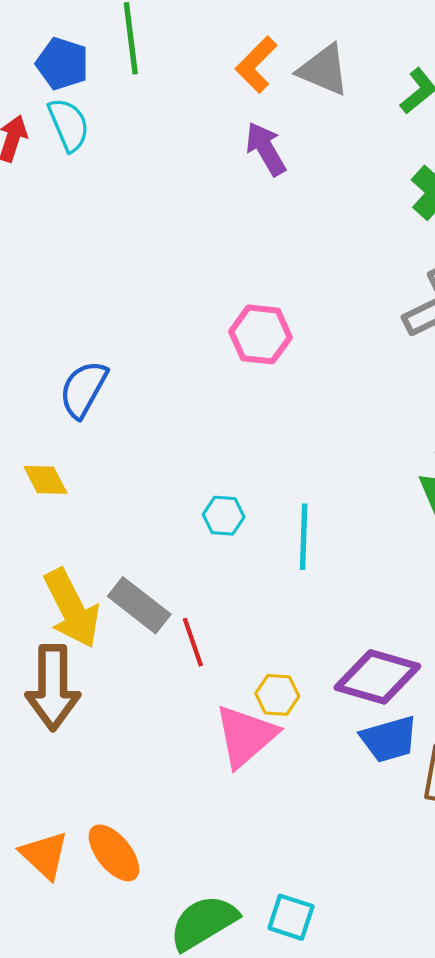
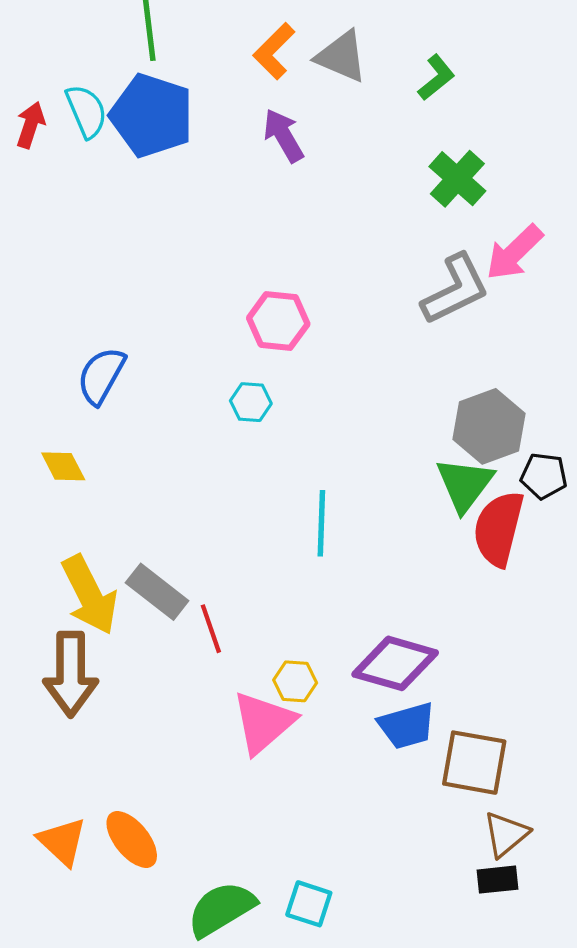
blue pentagon: (62, 64) -> (152, 115), moved, size x1.6
cyan hexagon: (224, 516) -> (251, 402), moved

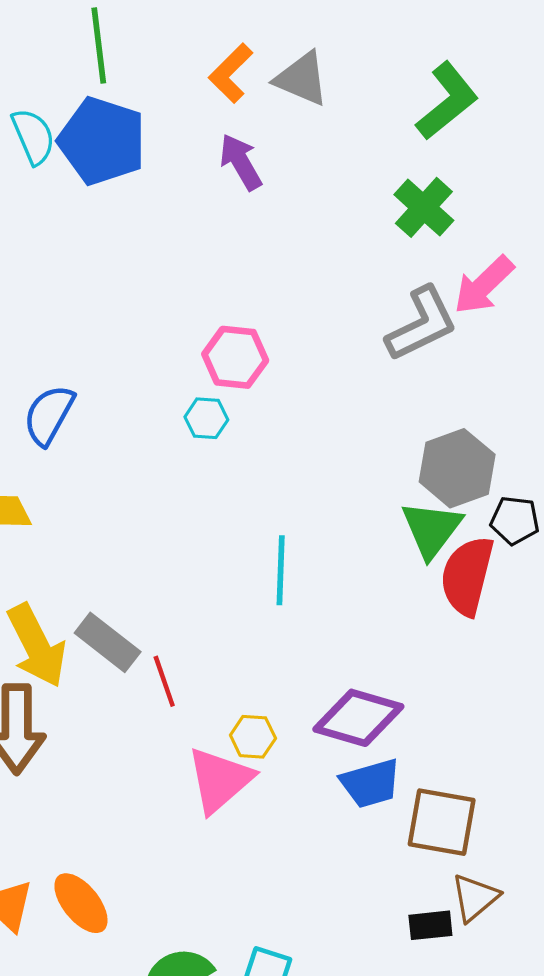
green L-shape: (436, 78) -> (447, 101), moved, size x1.6
cyan hexagon: (251, 402) -> (206, 418), moved
black rectangle: (497, 880) -> (430, 925), moved

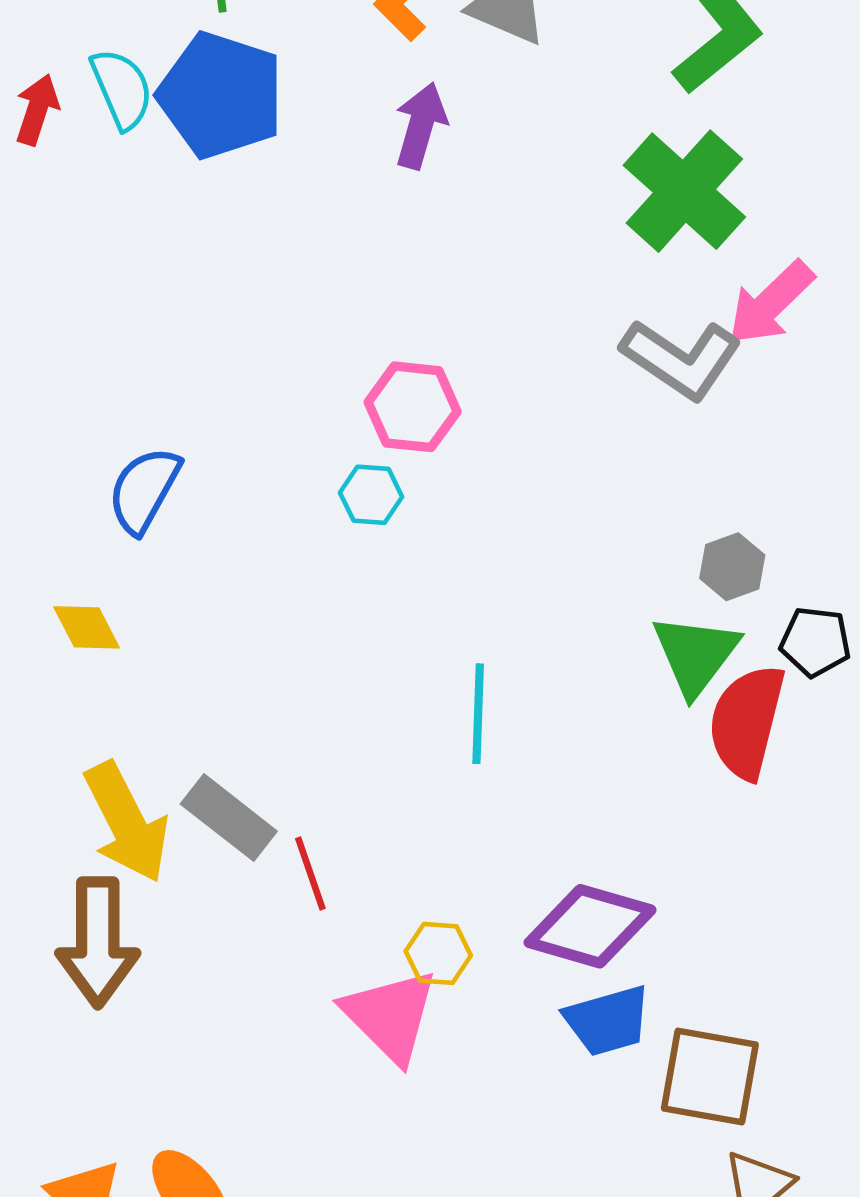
purple arrow: (241, 162) -> (421, 126), turned 46
green cross: (424, 207) -> (684, 191), size x1.4
gray L-shape: (422, 324) -> (681, 359), turned 60
gray hexagon: (457, 468) -> (732, 567), size x0.6
pink triangle: (220, 780) -> (390, 1016), turned -34

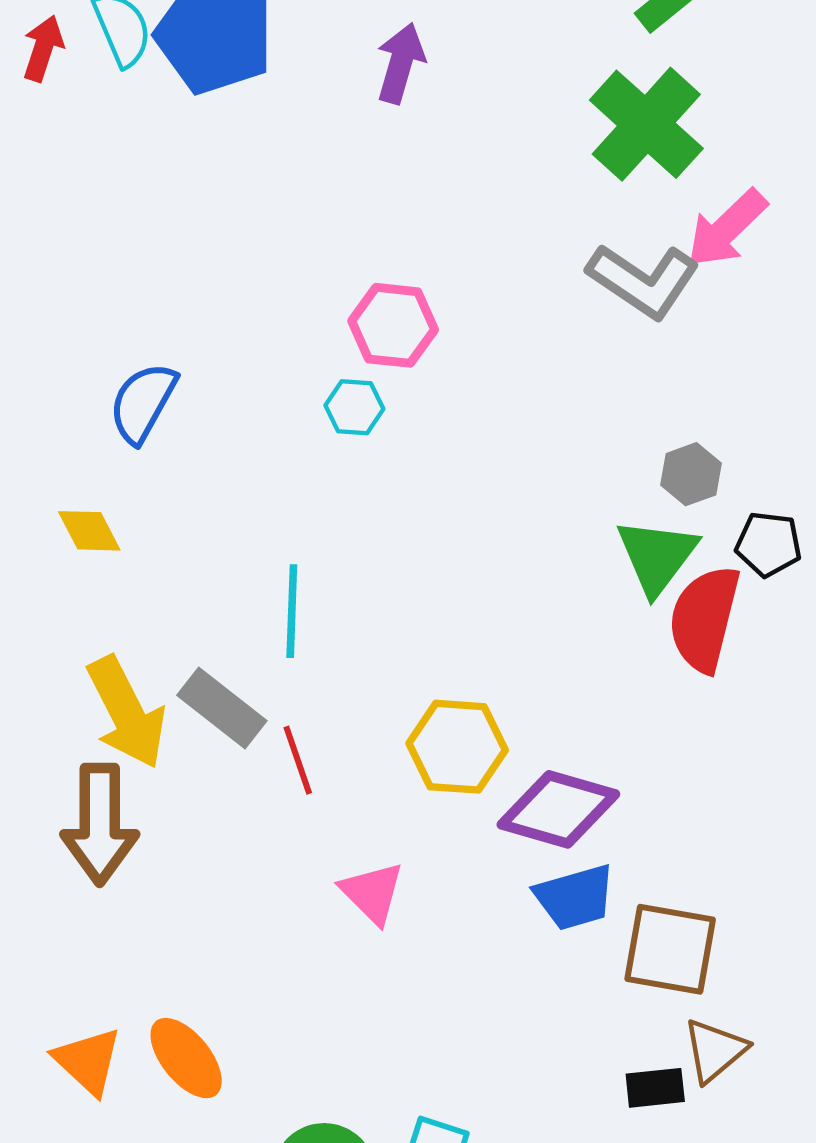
cyan line: (478, 714) -> (292, 611), moved
yellow hexagon: (438, 953) -> (457, 747), moved, size x1.6
pink triangle: (390, 1016) -> (372, 893), size x0.7

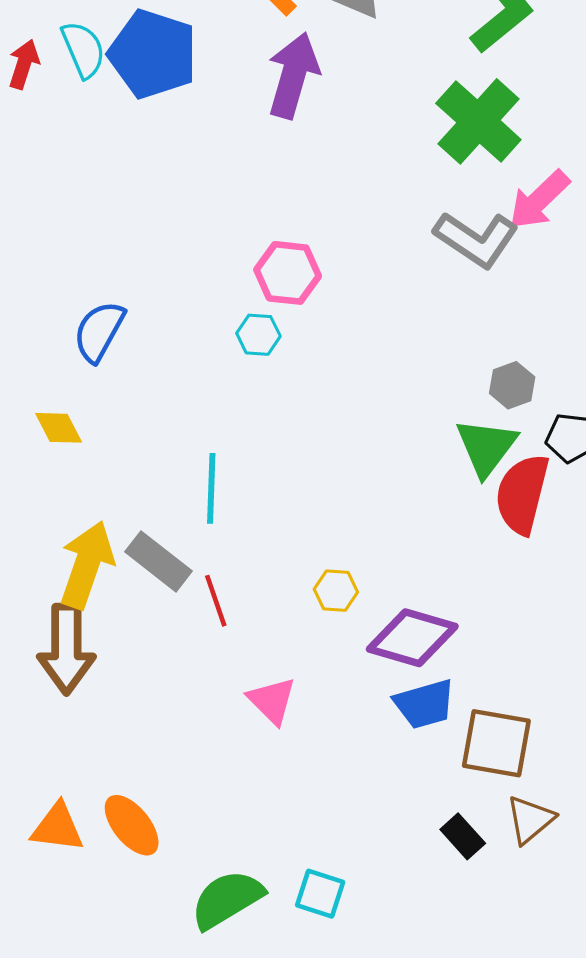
purple arrow: (401, 63) -> (293, 75), size x1.4
yellow arrow: (127, 712) -> (87, 565), turned -134
yellow hexagon: (457, 747) -> (336, 591), size x0.6
orange triangle: (88, 1061) -> (57, 827), turned -36
black rectangle: (655, 1088) -> (463, 836), moved, turned 54

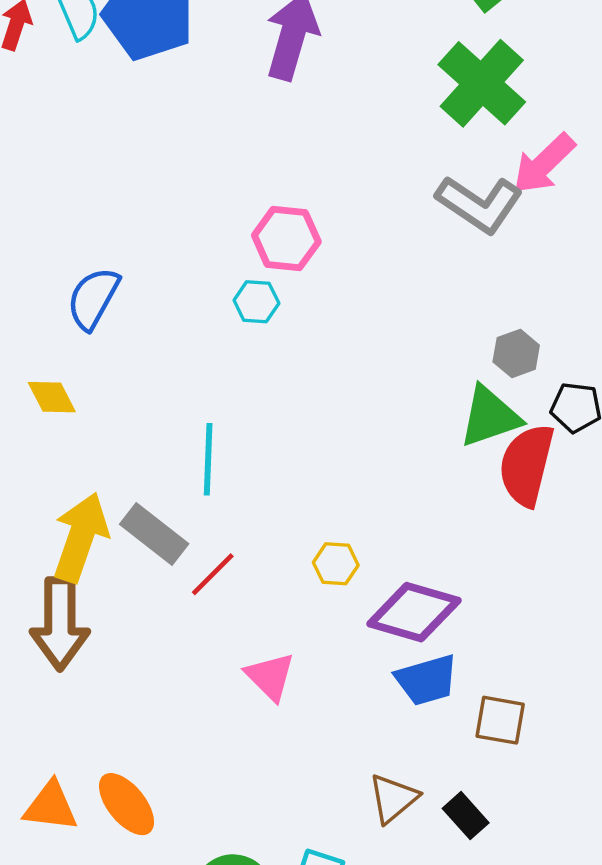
green triangle: (486, 447) -> (490, 417), turned 34
red line: (216, 601) -> (213, 574), turned 64
brown square: (496, 743) -> (500, 720), size x0.7
brown triangle: (530, 820) -> (393, 798), moved

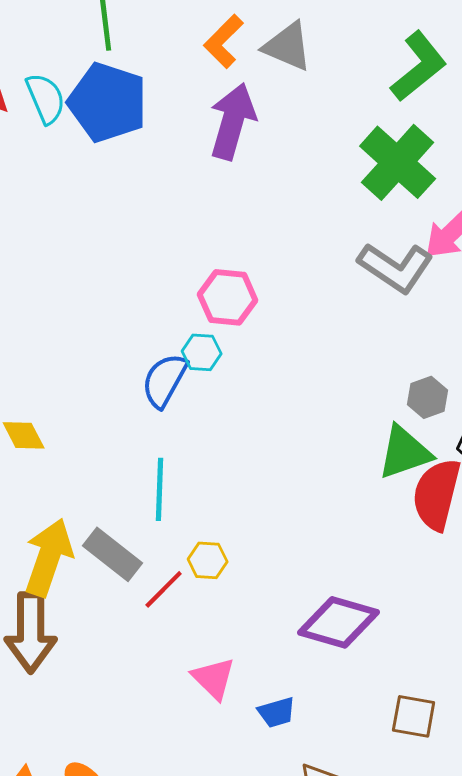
blue semicircle: (93, 298) -> (165, 380), moved
yellow hexagon: (336, 564) -> (208, 560), moved
blue trapezoid: (427, 680) -> (277, 712), moved, size x0.7

